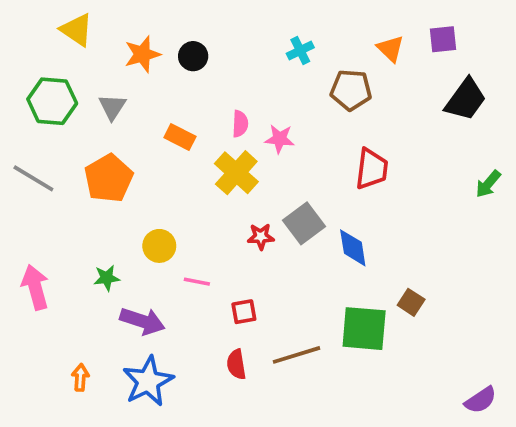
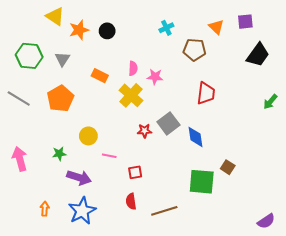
yellow triangle: (77, 30) -> (55, 16), moved
brown line: (296, 355) -> (164, 211), moved

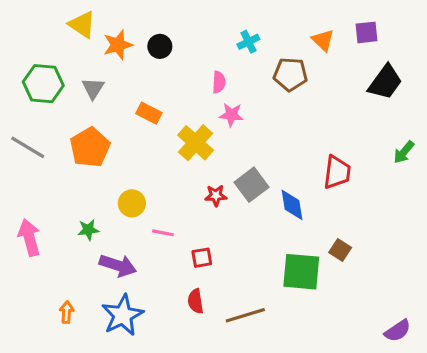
pink semicircle: (133, 68) -> (219, 82), moved
red trapezoid: (206, 93) -> (337, 172), moved

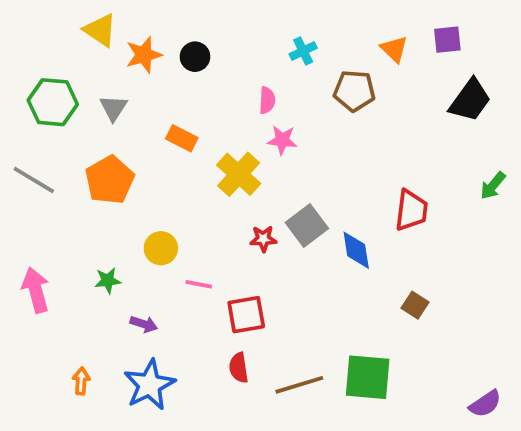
red square: (202, 258) -> (246, 315), size x1.5
purple arrow: (118, 265) -> (144, 324), size x0.6
green square: (301, 272) -> (368, 377), moved

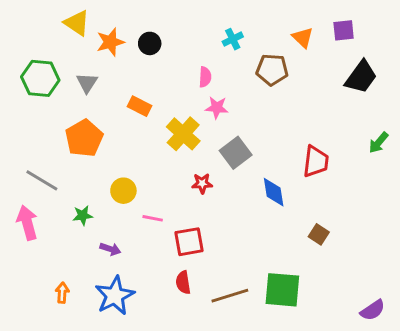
gray line: (34, 180) -> (42, 180), moved
gray square: (307, 225) -> (236, 153), moved

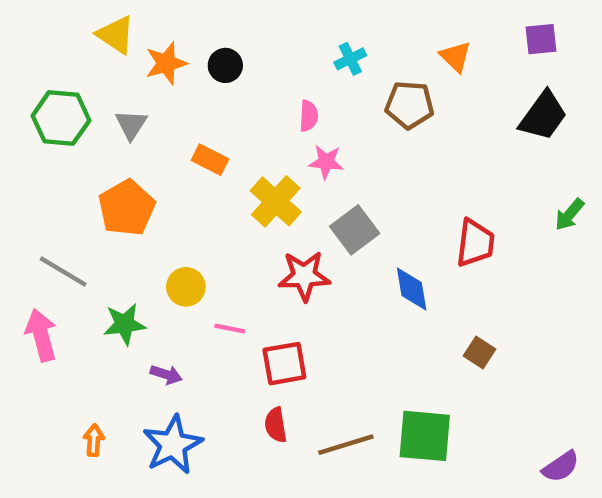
purple square: (344, 30) -> (541, 39), moved
red star: (202, 183) -> (304, 276), size x1.6
green star: (83, 215) -> (124, 324), size x1.4

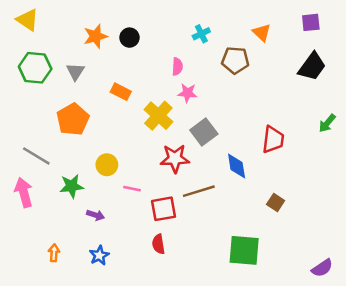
yellow triangle: (116, 35) -> (28, 20), moved
blue star: (173, 445) -> (99, 255), size x0.6
brown line: (346, 445) -> (199, 191), moved

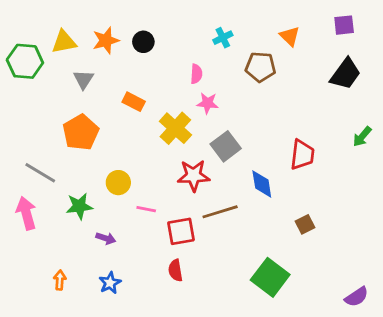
yellow triangle: (28, 20) -> (64, 42), moved, turned -45
green hexagon: (35, 68) -> (25, 61), moved
brown square: (276, 203) -> (305, 224), turned 30
green square: (244, 250) -> (270, 277), turned 32

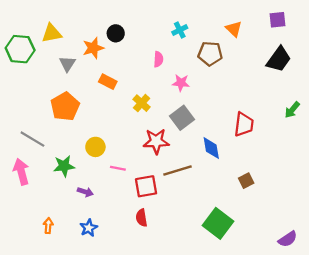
orange star: (106, 40) -> (93, 48), moved
pink star: (207, 103) -> (181, 83), moved
yellow cross: (175, 128) -> (142, 103), size x0.7

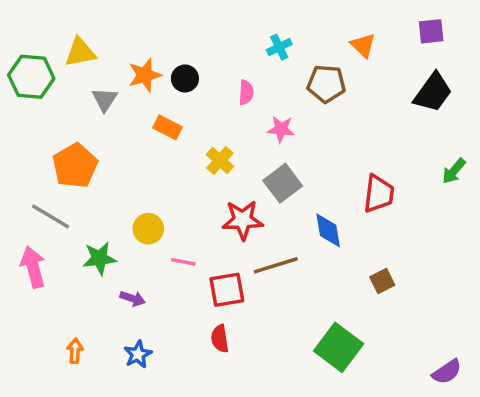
black circle: (116, 33) -> (185, 78), moved
orange pentagon: (65, 106) -> (75, 166), moved

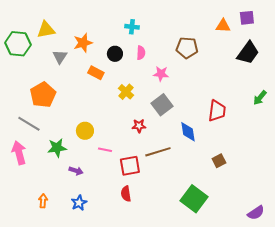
orange triangle: (363, 45) -> (223, 26), moved, turned -42
cyan cross: (279, 47) -> (132, 27), moved, turned 32
black circle: (185, 78) -> (115, 54), moved
red star: (243, 220) -> (139, 126), size x0.6

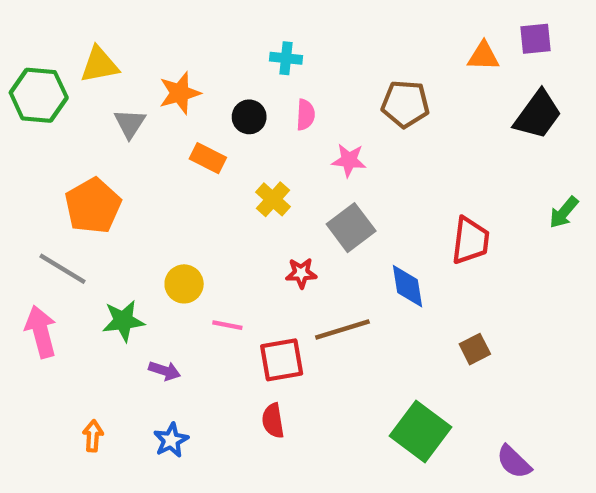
purple semicircle: (256, 213) -> (514, 462), moved, turned 78

